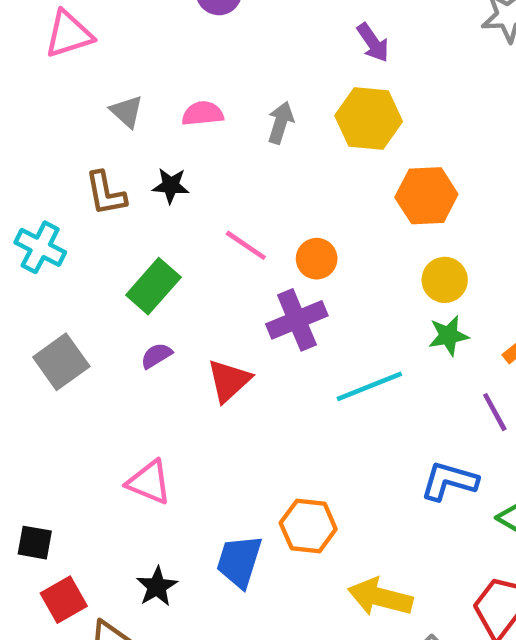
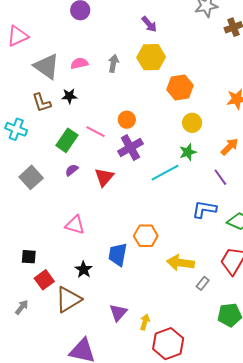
gray triangle: (127, 111) -> (46, 66), size x1.8
pink line: (246, 245) -> (95, 132), moved
orange circle: (317, 259) -> (127, 120), moved
green star: (448, 336) -> (188, 152), moved

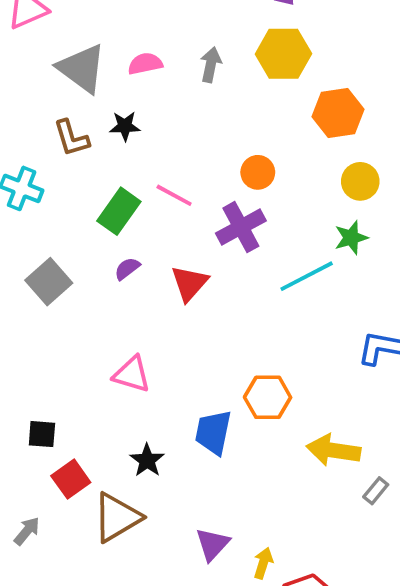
orange circle: (127, 120) -> (258, 172), moved

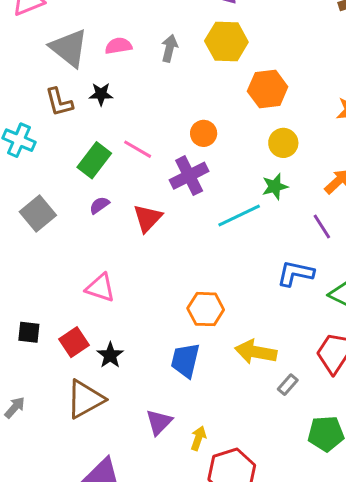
blue trapezoid: (213, 432) -> (185, 360), moved
red square: (71, 479) -> (74, 342), moved

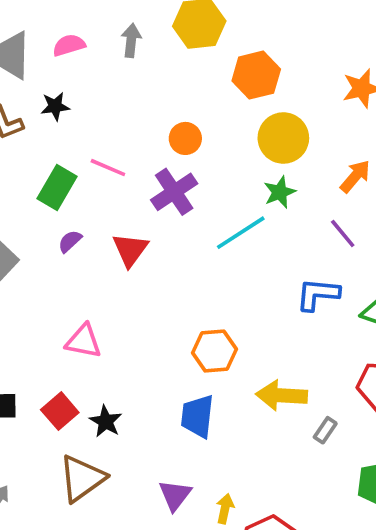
yellow circle: (283, 143) -> (283, 138), size x1.4

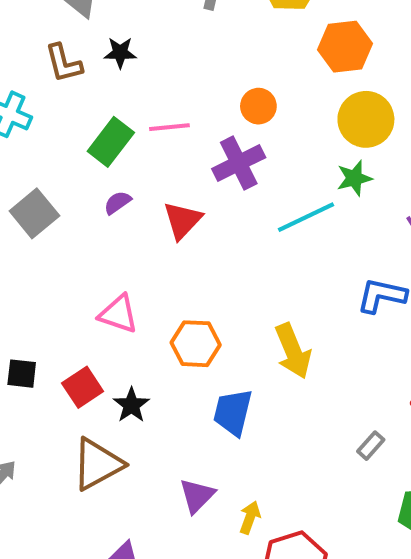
pink line: (108, 168) -> (169, 127), turned -36
orange hexagon: (214, 351) -> (196, 344), moved
yellow arrow: (282, 395) -> (293, 351), moved, turned -123

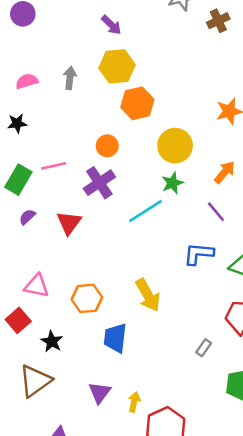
orange hexagon: (345, 47) -> (137, 103), moved
red square: (83, 387) -> (18, 320), moved

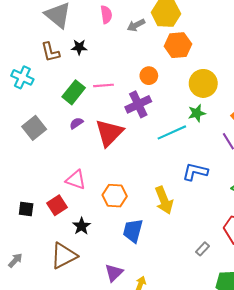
gray arrow: (70, 78) -> (136, 25), moved, turned -132
pink semicircle: (27, 81) -> (106, 15), moved, turned 90
red triangle: (69, 223) -> (109, 133), size x1.4
blue L-shape: (199, 254) -> (195, 172), moved

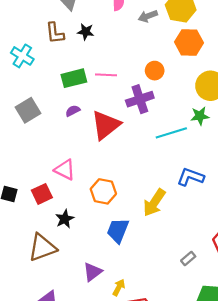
green rectangle: (74, 92) -> (74, 78), turned 30
yellow arrow: (164, 200) -> (154, 203), turned 48

